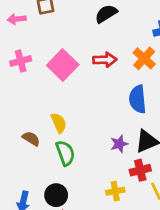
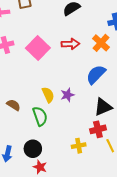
blue semicircle: (138, 99) -> (96, 74), turned 50
yellow semicircle: (59, 123) -> (48, 95), moved
purple star: (119, 144) -> (67, 95), moved

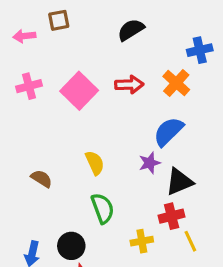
purple star: (67, 95) -> (150, 163), moved
green semicircle: (40, 116) -> (103, 208), moved

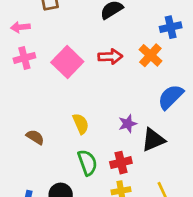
pink arrow: (24, 36) -> (20, 27), moved
blue semicircle: (168, 132) -> (171, 97), moved
red cross: (172, 216) -> (121, 163), moved

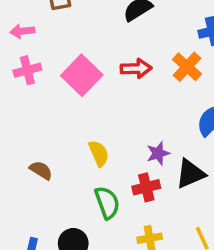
red cross: (121, 163) -> (146, 187), moved

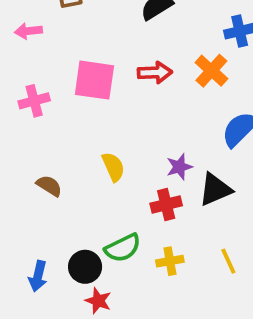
pink cross: (27, 70) -> (34, 101), moved
pink square: (82, 75) -> (94, 80), turned -36
green semicircle: (107, 203) -> (123, 248), moved, turned 84

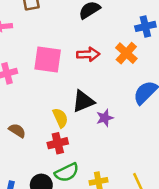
black triangle: (215, 189) -> (83, 101), moved
red cross: (166, 205) -> (58, 143), moved

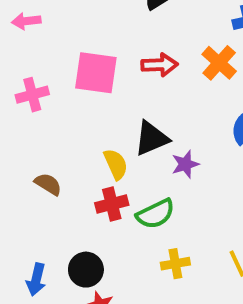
green semicircle: (67, 172) -> (156, 214), moved

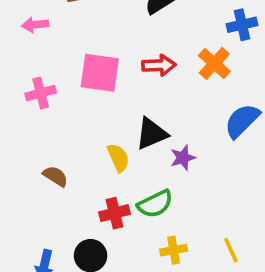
red cross: (112, 204) -> (115, 213), moved

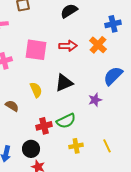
yellow semicircle: (118, 158) -> (36, 90), moved
purple star: (183, 158) -> (95, 100), moved

